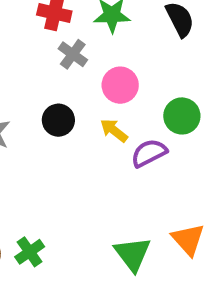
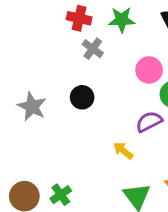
pink circle: (120, 85) -> (149, 70), moved
yellow arrow: (114, 130) -> (123, 151), moved

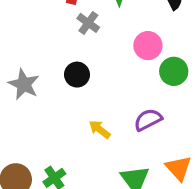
purple semicircle: (149, 122) -> (148, 120), moved
yellow arrow: (123, 151) -> (100, 129), moved

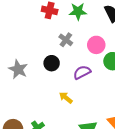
gray cross: (88, 23) -> (66, 40), moved
purple semicircle: (148, 120) -> (82, 72), moved

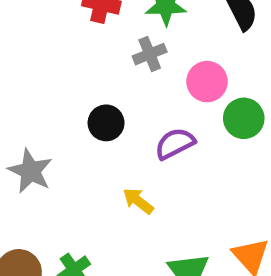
gray cross: (66, 40) -> (150, 54), moved, turned 32
gray star: (18, 69) -> (30, 171), moved

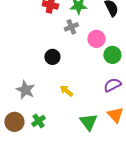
purple semicircle: (175, 144) -> (112, 85), moved
gray star: (30, 171) -> (25, 90), moved

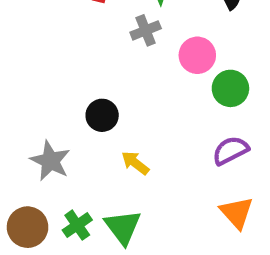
black circle: (52, 57) -> (102, 115), moved
green triangle: (88, 122) -> (123, 227), moved

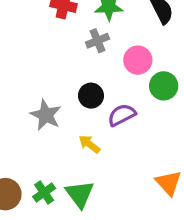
black circle: (102, 115) -> (91, 96), moved
purple semicircle: (230, 151) -> (122, 115), moved
gray star: (50, 161) -> (46, 115), moved

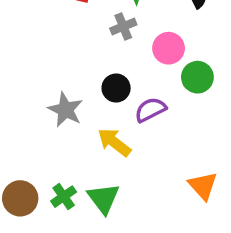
yellow arrow: (89, 144) -> (114, 142), size x1.4

